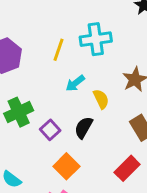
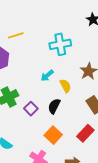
yellow line: (58, 50) -> (16, 35), moved, turned 56
orange square: (66, 166) -> (53, 135), moved

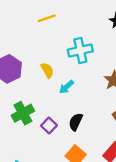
yellow line: (16, 35) -> (47, 18), moved
yellow semicircle: (65, 86) -> (47, 70), moved

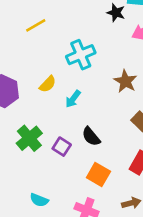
yellow semicircle: (47, 70) -> (48, 84), turned 84
black semicircle: (76, 122) -> (91, 137), turned -54

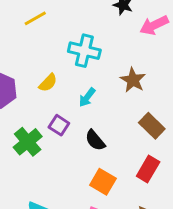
cyan cross: (81, 55) -> (84, 51), turned 36
cyan arrow: (73, 99) -> (87, 97), moved
purple square: (62, 147) -> (59, 125), moved

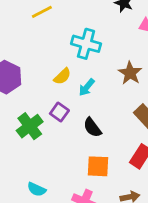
yellow semicircle: (48, 83) -> (62, 76), moved
orange square: (103, 182) -> (98, 166), turned -30

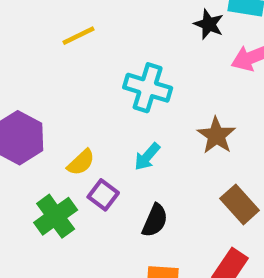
yellow semicircle: (62, 76) -> (81, 162), moved
black semicircle: (92, 127) -> (155, 220), turned -120

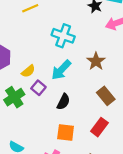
cyan arrow: (147, 157) -> (61, 70), size x1.5

